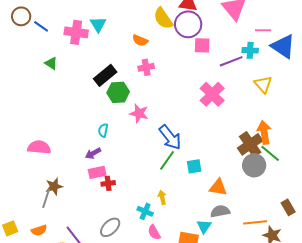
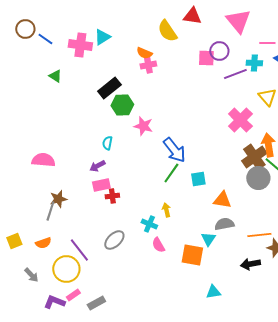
cyan triangle: (98, 24) -> (102, 37), turned 30
purple circle: (188, 24) -> (219, 51), moved, size x0.7
pink cross: (146, 67) -> (148, 65), moved
pink cross: (212, 94) -> (240, 120), moved

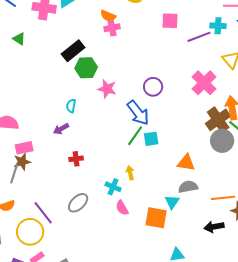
purple circle: (219, 51) -> (153, 87), moved
cyan square: (198, 179) -> (151, 139), moved
pink rectangle: (101, 185) -> (24, 148), moved

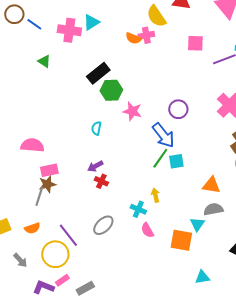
pink cross: (112, 28) -> (146, 35), moved
purple arrow: (61, 129) -> (95, 166), moved
red cross: (76, 159) -> (101, 181), turned 32

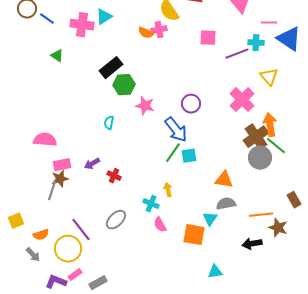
purple arrow: (95, 166) -> (92, 164), moved
orange semicircle: (32, 228) -> (41, 235), moved

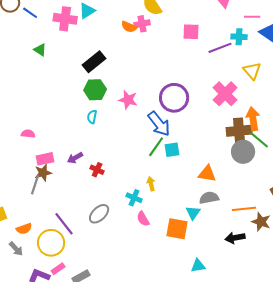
green hexagon: (124, 85) -> (95, 90), moved
purple circle: (191, 104) -> (174, 98), size x1.5
brown cross: (256, 137) -> (239, 131), turned 30
pink semicircle: (45, 140) -> (28, 134), size x0.6

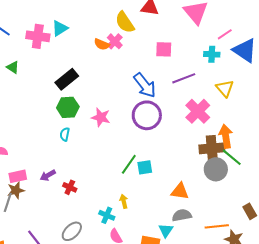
pink line: (252, 17) -> (225, 34), turned -35
pink cross: (142, 24) -> (115, 41), turned -35
purple line: (220, 48) -> (184, 78), moved
blue arrow: (159, 124) -> (145, 85), moved

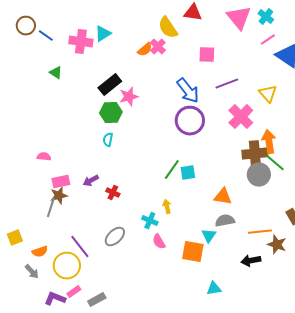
orange semicircle: (102, 44) -> (145, 50), turned -63
cyan cross: (212, 54) -> (266, 17), moved, turned 35
pink star: (101, 117) -> (129, 97), moved, turned -30

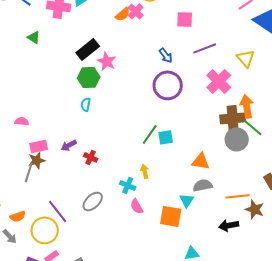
blue arrow: (188, 91) -> (166, 55), size x0.6
pink star: (129, 97) -> (107, 61), turned -30

